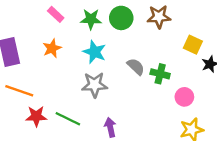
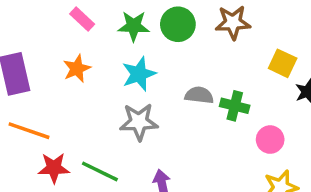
cyan star: (95, 52) -> (139, 74), turned 30
gray semicircle: (136, 67) -> (199, 95), turned -36

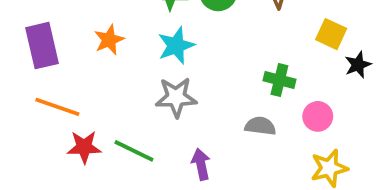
gray semicircle: (199, 95) -> (260, 126), moved

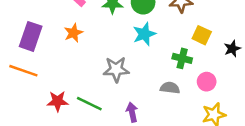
yellow square: (331, 34) -> (202, 35), moved
purple rectangle: (42, 46) -> (31, 36), turned 32
cyan star: (176, 46) -> (144, 34), moved
orange line: (57, 107) -> (23, 71), moved

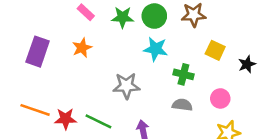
cyan star: (144, 34) -> (156, 49), turned 30
green cross: (182, 58) -> (183, 74), moved
orange line: (23, 71) -> (35, 110), moved

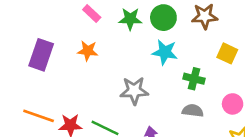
orange star: (82, 48) -> (88, 51), turned 30

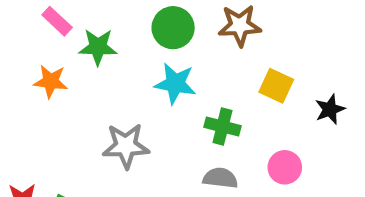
green star: (130, 19) -> (98, 47), moved

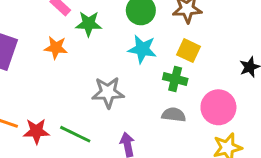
yellow square: (276, 86) -> (189, 51), moved
pink circle: (285, 167) -> (218, 107), size x1.5

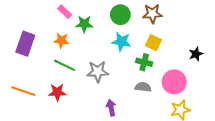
red star: (36, 131) -> (57, 92), moved
green line: (75, 134) -> (65, 65), moved

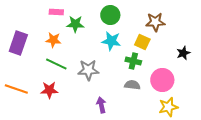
pink rectangle: (65, 12) -> (56, 12), turned -40
brown star: (152, 14) -> (155, 22), moved

